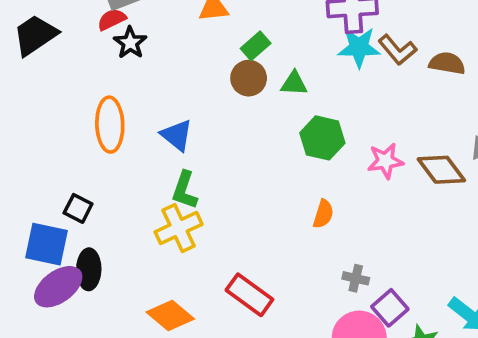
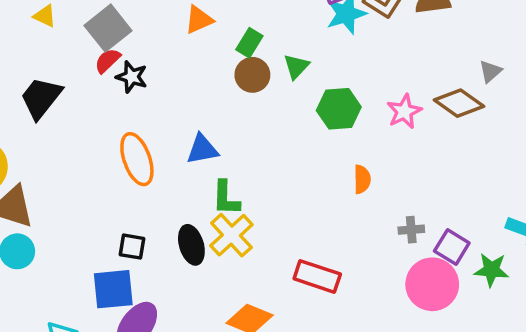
green triangle: (294, 83) -> (296, 66), turned -32
blue triangle: (177, 135) -> (202, 149), turned -32
black ellipse: (89, 269) -> (191, 245), moved

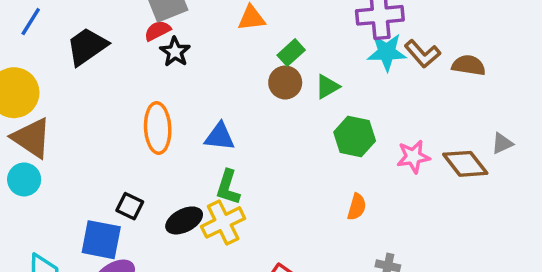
black ellipse: (191, 245) -> (184, 220), turned 63

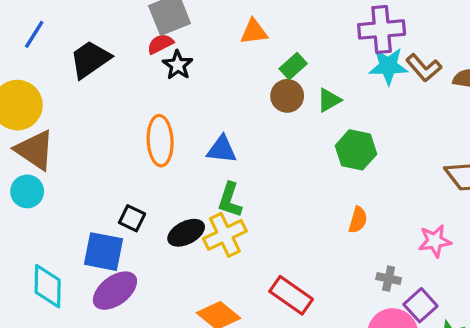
pink star: (413, 157) -> (435, 241), moved

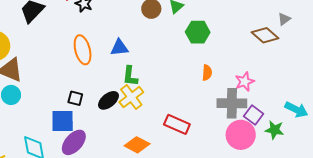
pink star: (435, 241) -> (245, 82), moved
gray cross: (389, 279) -> (232, 103), size x2.0

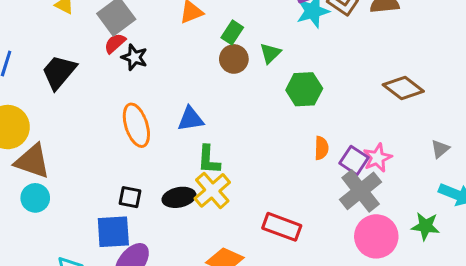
gray triangle: (284, 19) -> (440, 149), moved
black ellipse: (108, 100) -> (179, 197), turned 30
gray cross: (232, 103) -> (361, 191), turned -36
purple square: (254, 115) -> (354, 160), moved

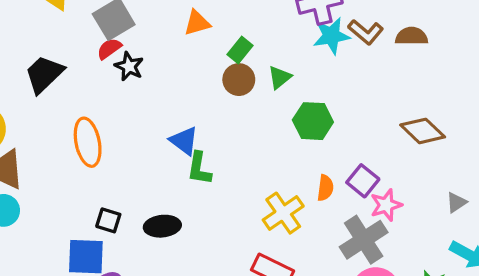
blue triangle: (190, 119) -> (184, 141), turned 40
orange ellipse: (136, 125) -> (88, 142), moved
green L-shape: (209, 160) -> (199, 168), moved
purple square: (354, 160) -> (363, 181), moved
yellow cross: (212, 190) -> (283, 213), moved

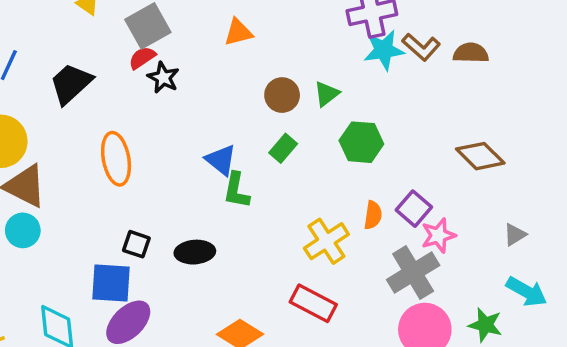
green rectangle: (240, 50) -> (283, 148), moved

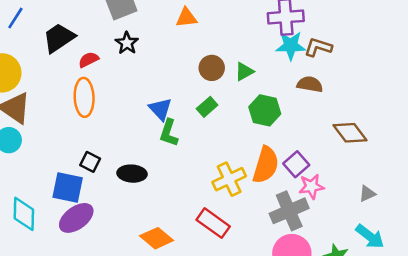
brown L-shape: (421, 47) -> (318, 47), turned 148
brown semicircle: (471, 53) -> (310, 84), moved
red semicircle: (142, 58) -> (89, 60), moved
orange semicircle: (373, 215) -> (266, 165), size x1.8

